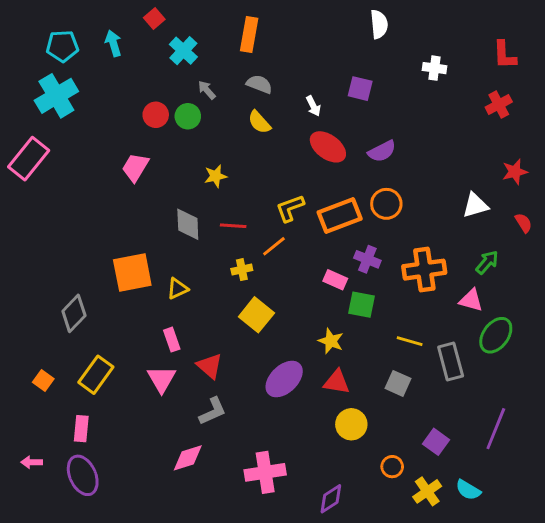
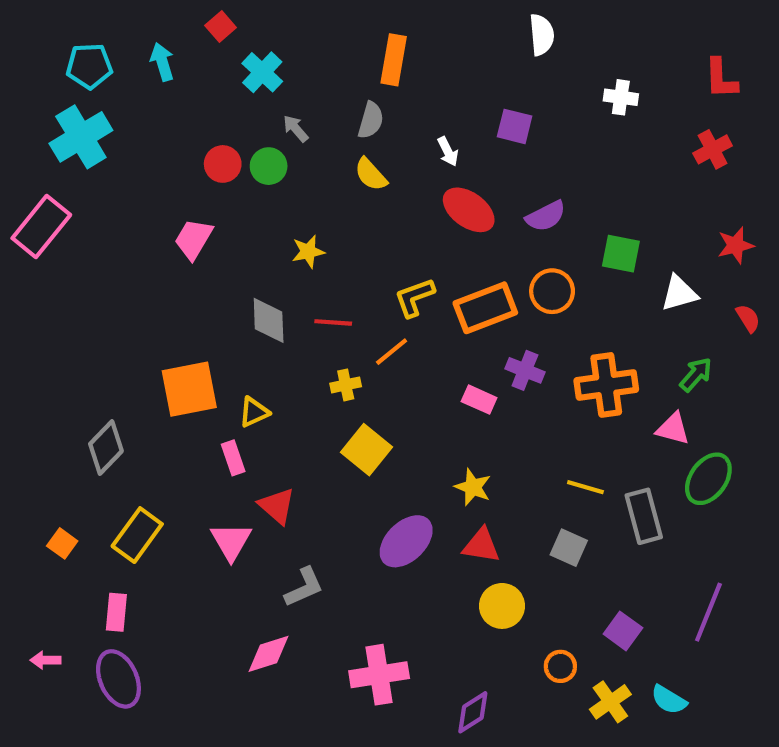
orange rectangle: (249, 35) -> (394, 60), moved
gray semicircle: (259, 84) -> (371, 120), turned 85
green square: (362, 305) -> (621, 254), moved
pink rectangle: (172, 340) -> (233, 458), moved
red triangle: (210, 366) -> (277, 506), moved

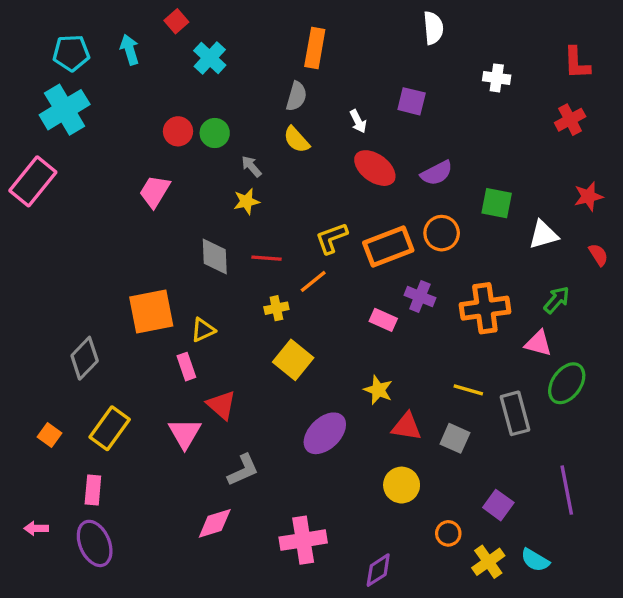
gray arrow: (296, 129) -> (251, 166), moved
red triangle: (481, 545) -> (407, 427), moved
purple line: (708, 612) -> (567, 490), turned -33

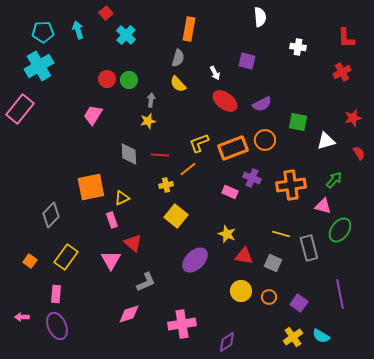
gray arrow: (251, 166) -> (151, 100), turned 48
orange circle: (448, 533) -> (269, 297), moved

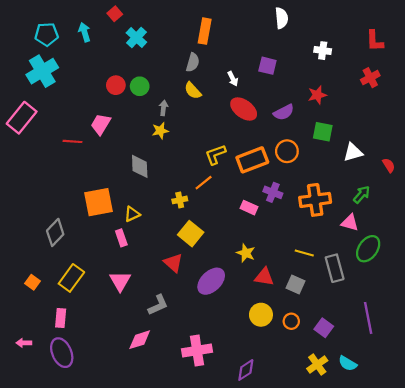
red star: (353, 118) -> (317, 95), moved
red line: (160, 155) -> (73, 141), moved
red triangle: (133, 243) -> (173, 263), moved

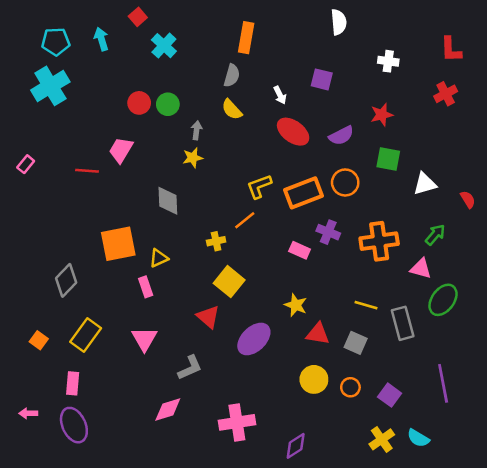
pink rectangle: (22, 118) -> (26, 164), moved, size x0.5

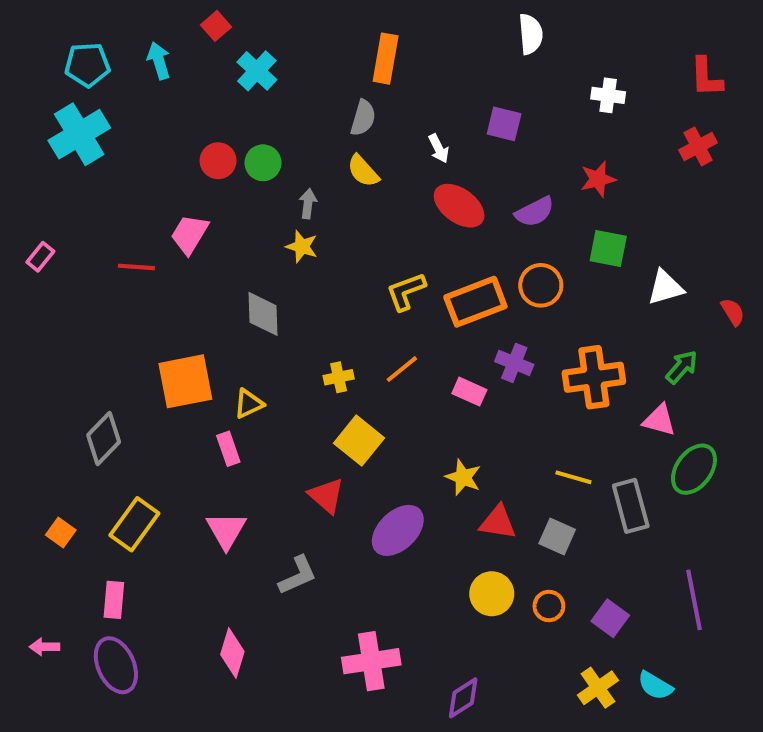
yellow star: (193, 158) -> (302, 247), turned 30
orange line: (245, 220) -> (402, 369), moved
pink diamond: (168, 409) -> (232, 653), moved, turned -56

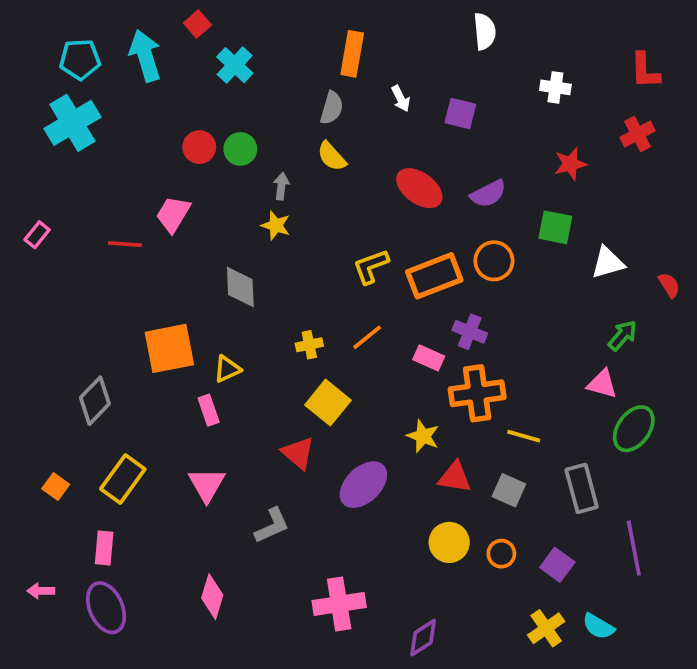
cyan arrow: (159, 61) -> (145, 56), size x1.5
white arrow: (439, 148) -> (401, 99), moved
red star: (598, 179) -> (570, 164), moved
orange cross: (594, 377) -> (477, 393), moved
gray rectangle: (631, 506) -> (582, 488), moved

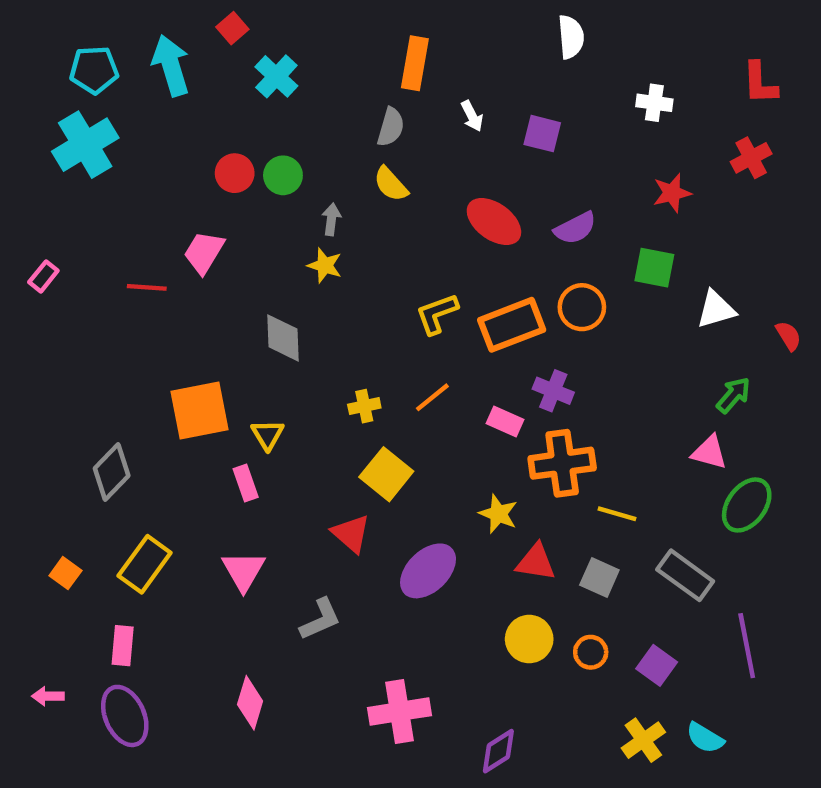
yellow triangle: (227, 369) -> (268, 435), turned -36
gray rectangle: (582, 488) -> (685, 575), turned -39

